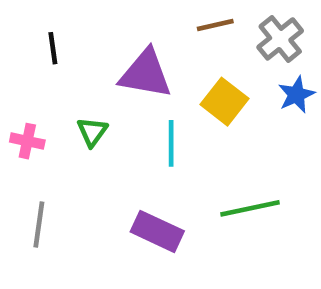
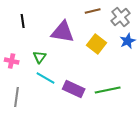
cyan line: (171, 143) -> (46, 78), moved, turned -60
purple rectangle: (157, 231) -> (74, 89), moved

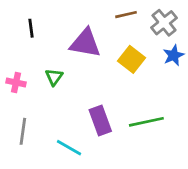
cyan line: (46, 78) -> (69, 148), moved
purple rectangle: (74, 89) -> (100, 120), turned 45

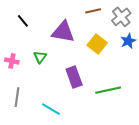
black line: (31, 28) -> (23, 21), turned -32
purple rectangle: (100, 120) -> (74, 77), moved

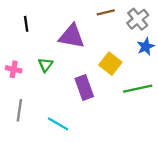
black line: (23, 21) -> (26, 24), turned 32
yellow square: (97, 44) -> (110, 64), moved
green line: (108, 90) -> (138, 89), moved

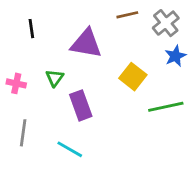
purple rectangle: (84, 88) -> (81, 105), moved

